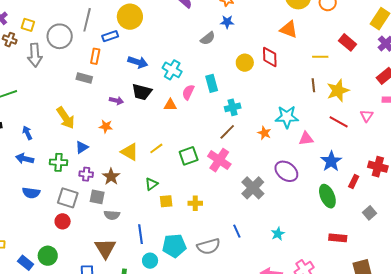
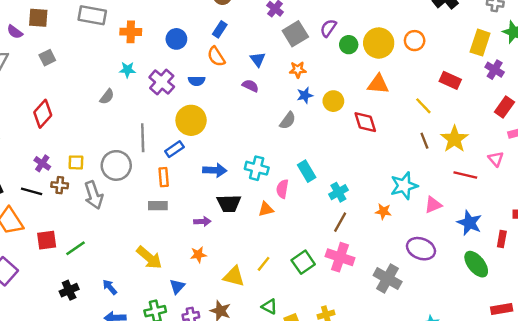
yellow line: (320, 57) -> (423, 106), turned 63
yellow circle: (245, 63) -> (333, 101), moved
green triangle: (151, 184) -> (269, 307), turned -40

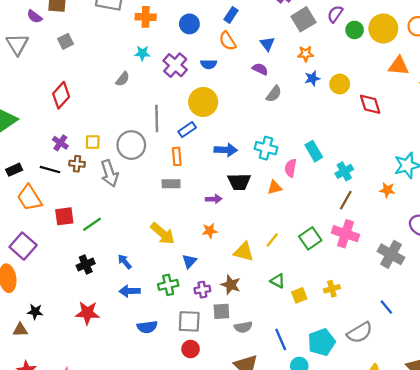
orange triangle: (378, 84) -> (399, 66), moved
gray semicircle: (288, 121) -> (274, 94), moved

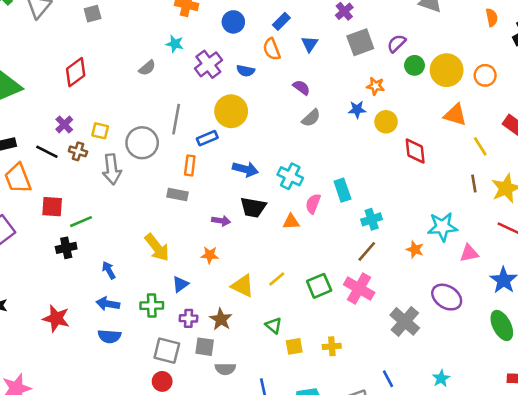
blue triangle: (267, 44) -> (310, 44), moved
orange star: (306, 54) -> (375, 86), moved
black cross: (86, 264) -> (66, 248), moved
blue semicircle: (147, 327) -> (109, 336), moved

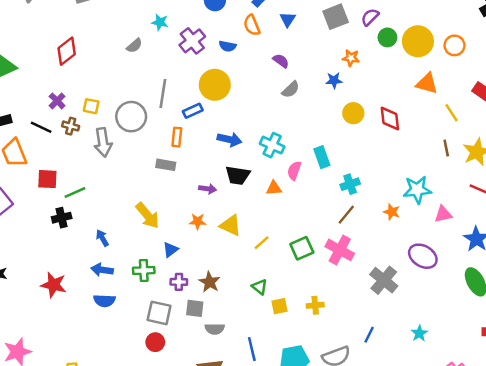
yellow circle: (386, 122) -> (353, 113), moved
yellow triangle: (243, 286) -> (230, 225), moved
blue line: (388, 379) -> (369, 335), turned 56

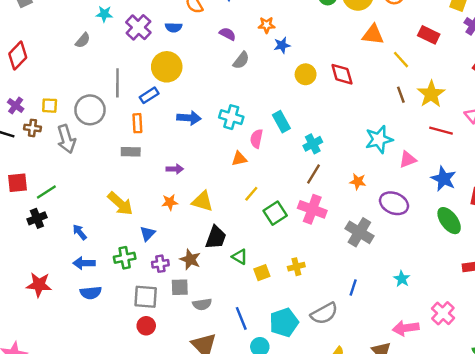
orange star: (351, 58) -> (267, 25), moved
black trapezoid: (238, 175) -> (216, 237), moved, turned -70
orange star: (392, 212) -> (358, 182), moved
yellow line: (262, 243) -> (251, 194), moved

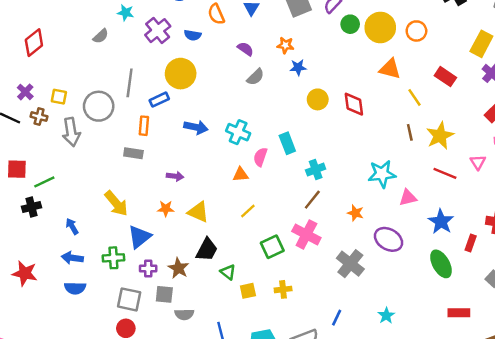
green square: (275, 213) -> (272, 247), moved
blue triangle: (148, 234) -> (139, 237), size x1.5

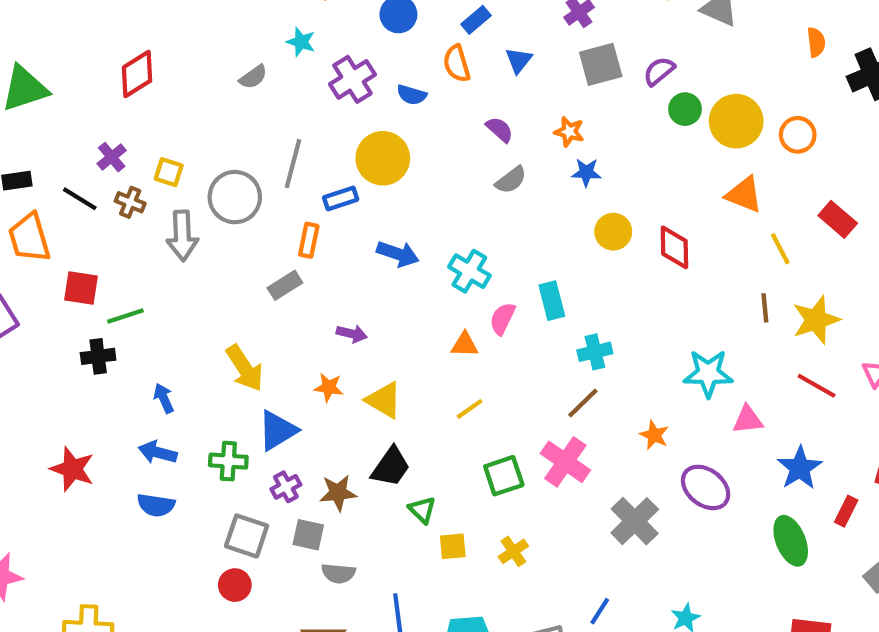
gray rectangle: (133, 153) -> (285, 285), turned -48
brown star: (178, 268) -> (338, 493), turned 30
purple cross: (148, 269) -> (286, 487), turned -35
yellow cross: (283, 289) -> (513, 551), turned -35

